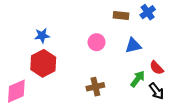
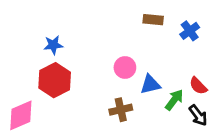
blue cross: (148, 12) -> (190, 31), moved
pink circle: (97, 42) -> (125, 67), moved
blue triangle: (133, 46) -> (150, 84), moved

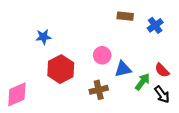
red hexagon: (55, 80) -> (61, 69), moved

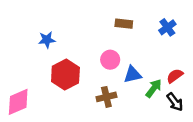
brown rectangle: (125, 16) -> (124, 24), moved
red semicircle: (162, 70) -> (175, 76), turned 98

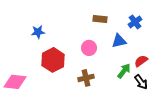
blue triangle: (133, 75) -> (119, 41), moved
pink diamond: (18, 102) -> (15, 82), turned 30

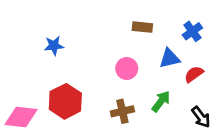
red hexagon: (53, 60) -> (65, 101), moved
red semicircle: (141, 61) -> (194, 74), moved
green arrow: (124, 71) -> (161, 101), moved

